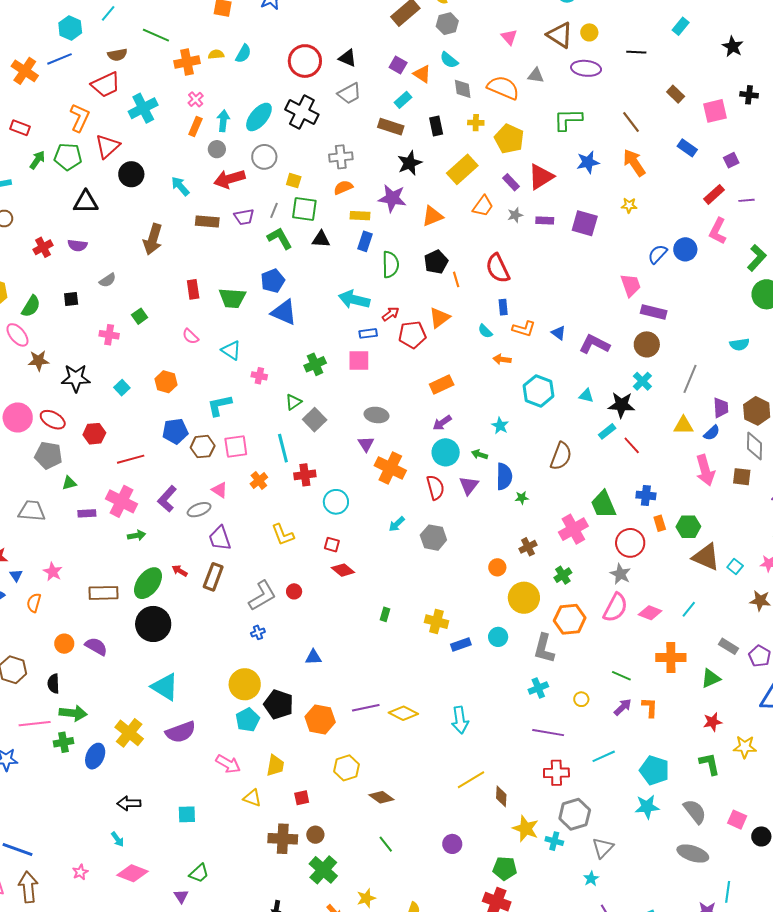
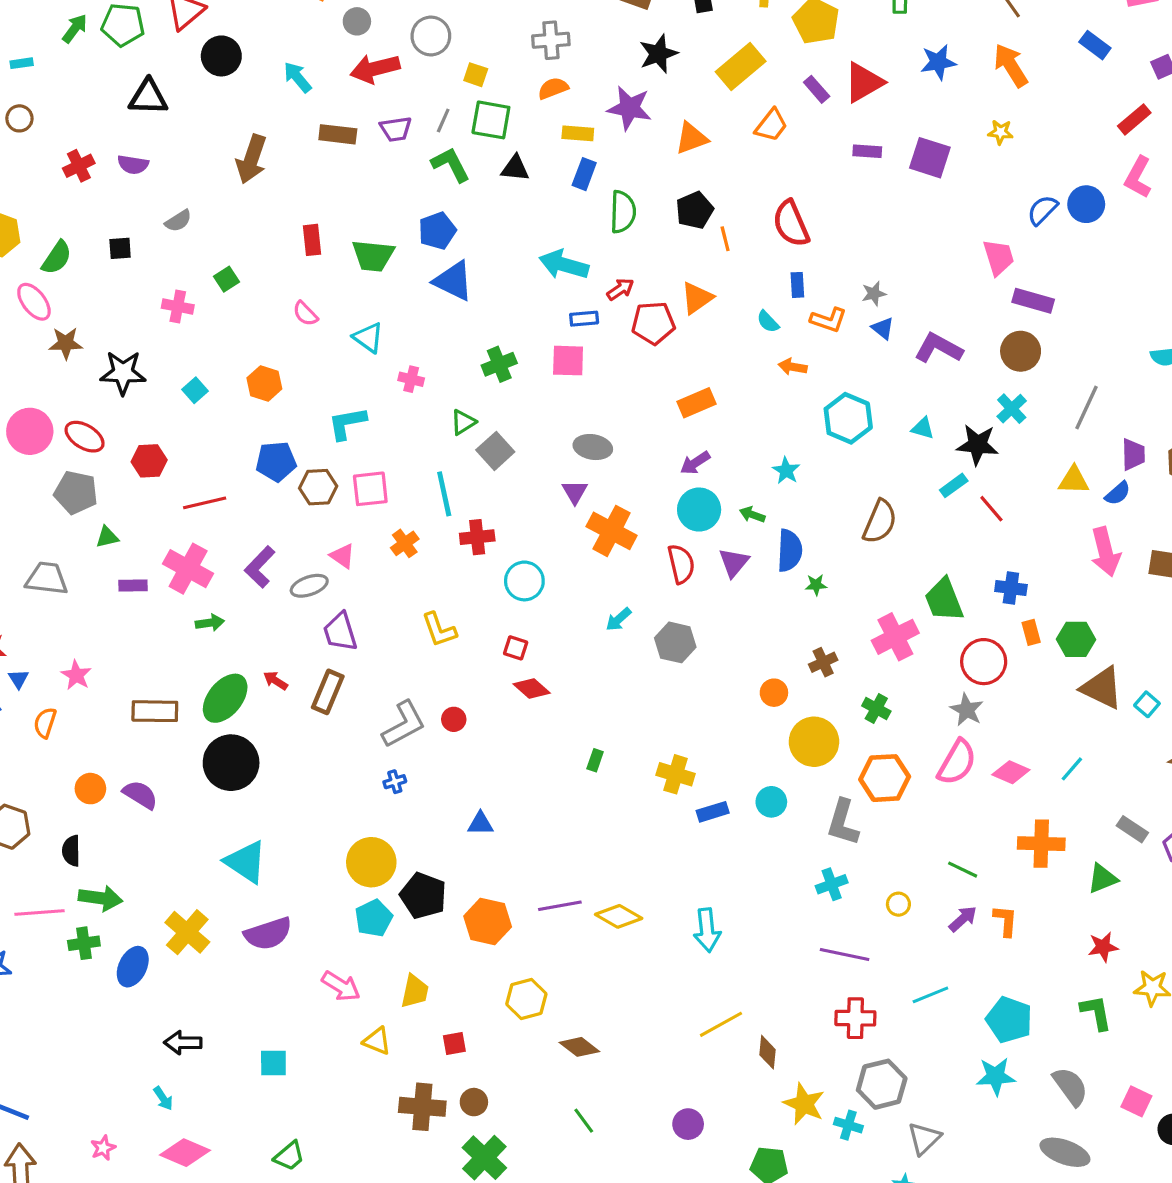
gray star: (515, 215) -> (874, 294), moved
green cross: (563, 575) -> (876, 709), turned -30

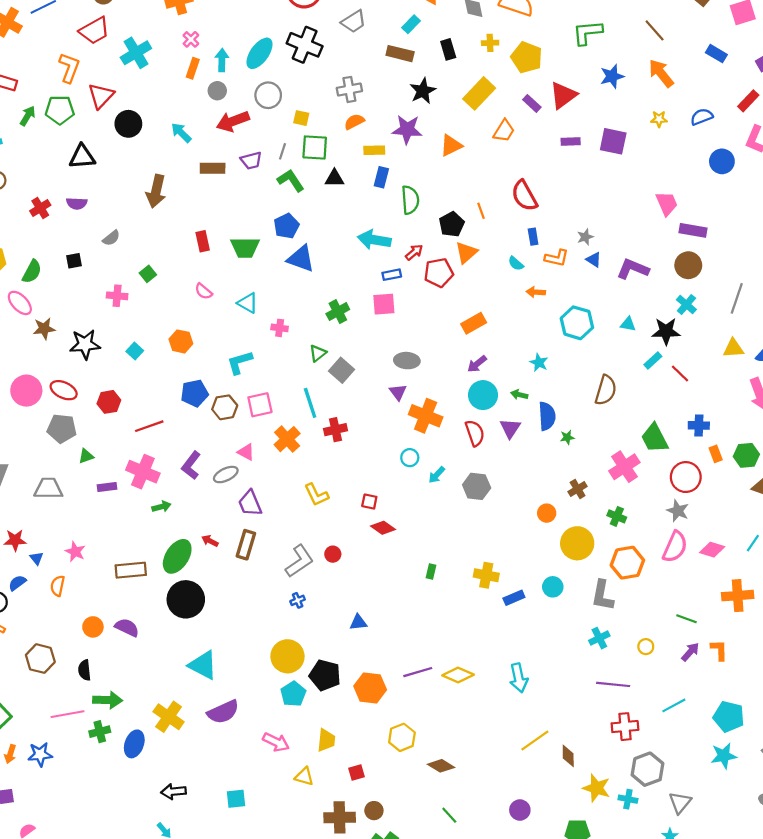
black pentagon: (695, 210) -> (452, 224), moved
blue semicircle: (1042, 210) -> (702, 117), moved, turned 30
orange cross: (405, 543) -> (287, 439), size x1.4
cyan circle: (524, 581) -> (410, 458), moved, size x0.7

